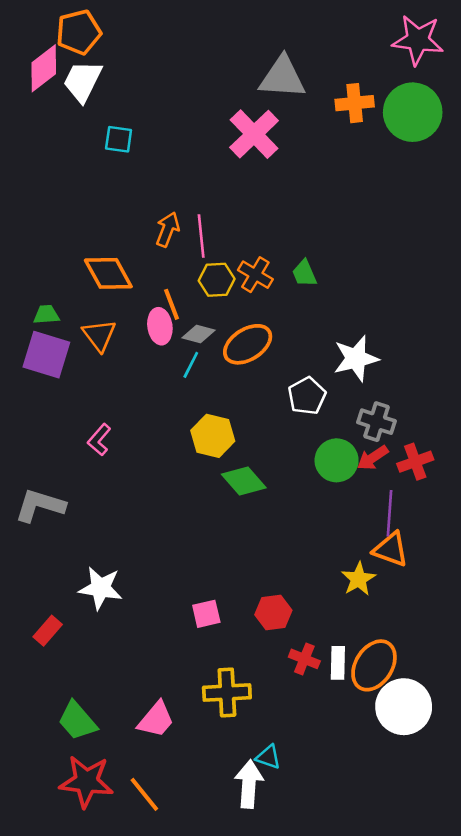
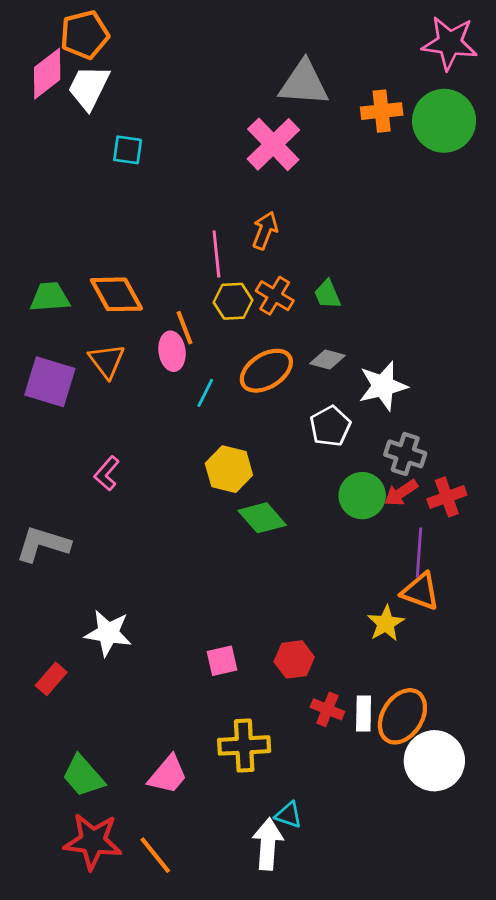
orange arrow: (168, 229) -> (265, 230), moved
green trapezoid: (46, 315) -> (50, 297), moved, size x1.4
gray diamond: (199, 334) -> (327, 360), moved

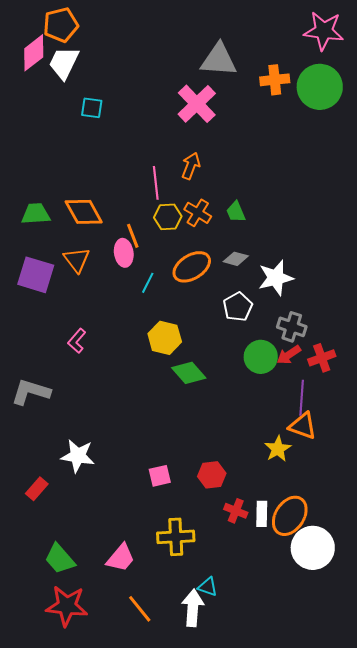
orange line: (155, 855) -> (140, 609), moved

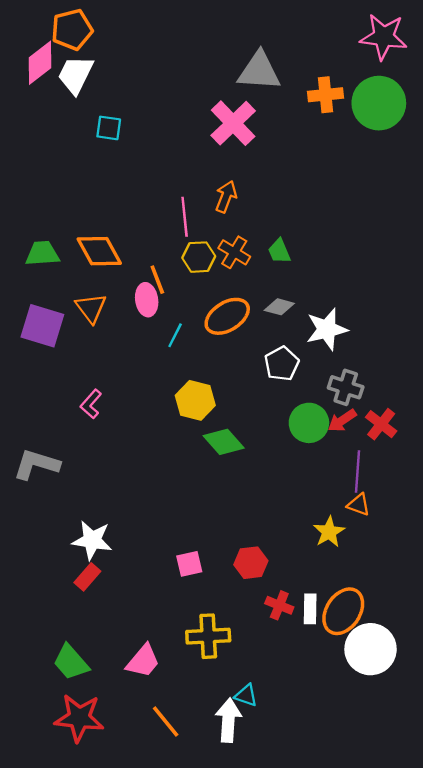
red cross: (322, 358) -> (381, 424), turned -32
orange triangle: (303, 426) -> (359, 505), size x0.7
red rectangle: (37, 489) -> (87, 577), moved

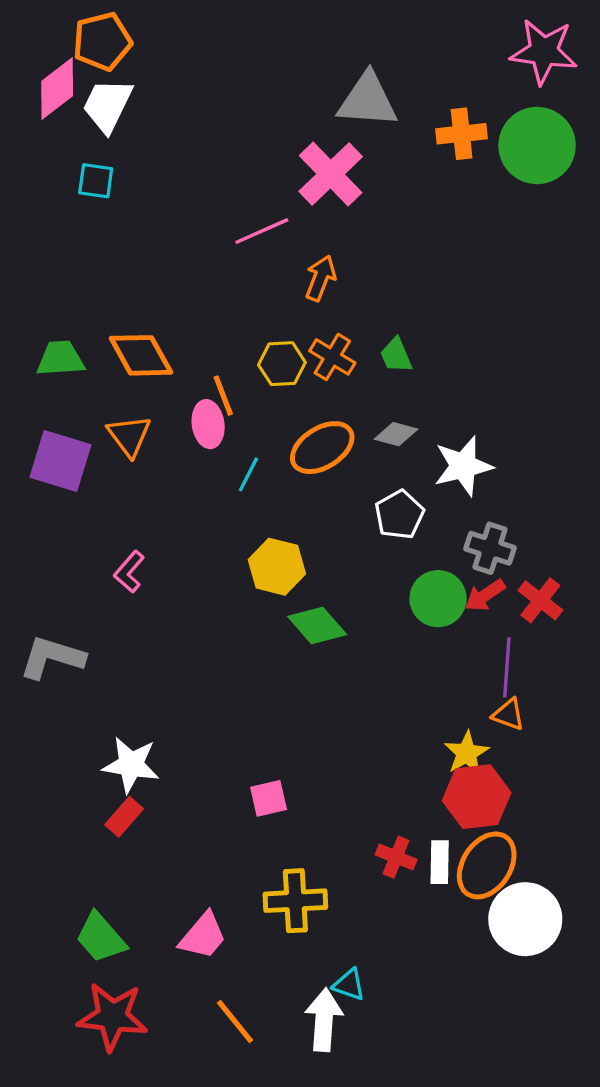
cyan square: (109, 128) -> (96, 181), moved
pink line: (185, 217) -> (262, 231), moved, turned 72
red hexagon: (251, 563) -> (477, 797), moved, size x1.4

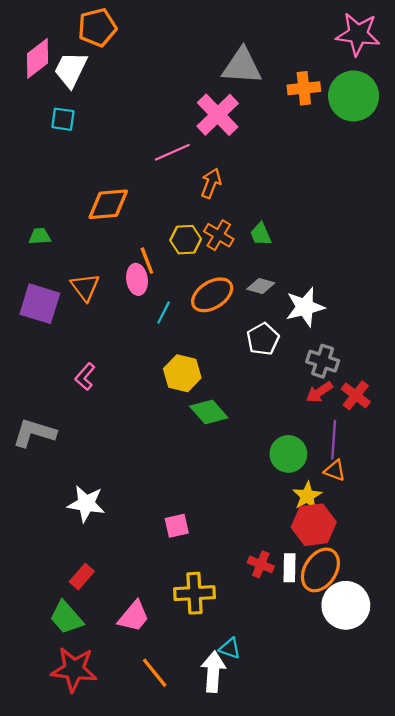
orange pentagon: (102, 41) -> (97, 27), moved
orange diamond: (141, 355) -> (108, 204), moved, turned -66
green trapezoid: (60, 359) -> (40, 236), size x0.7
green circle: (438, 599) -> (288, 454), moved
red rectangle: (124, 817) -> (82, 577), moved

